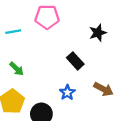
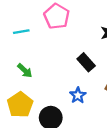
pink pentagon: (47, 17) -> (57, 16), turned 30

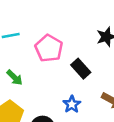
pink pentagon: (57, 16) -> (49, 48), moved

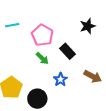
green arrow: (15, 78) -> (42, 58), moved

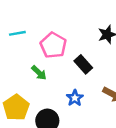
green arrow: (42, 58) -> (39, 73), moved

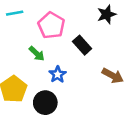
blue star: (75, 98) -> (58, 74), moved

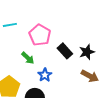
black star: (107, 14) -> (87, 52), moved

